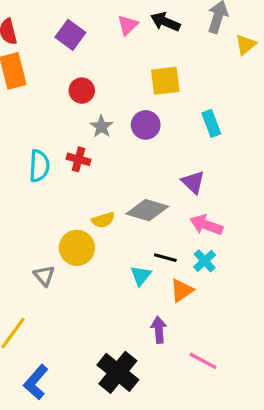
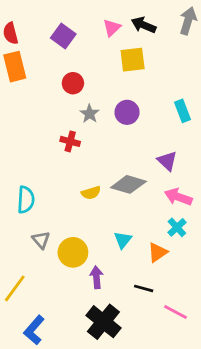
yellow square: (165, 81) -> (133, 60), moved
cyan semicircle: (39, 166) -> (26, 200), moved
yellow circle: (77, 248) -> (73, 252), moved
black line: (165, 258) -> (144, 288), moved
purple arrow: (159, 330) -> (97, 277), moved

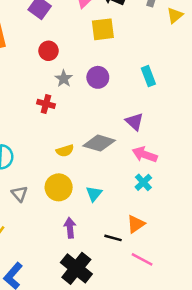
yellow circle: (73, 252) -> (59, 187), moved
orange triangle: (158, 252) -> (136, 224), moved

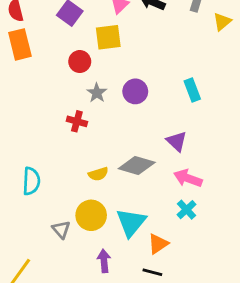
yellow square: (103, 29) -> (108, 37), moved
gray triangle: (19, 194) -> (61, 230), moved
cyan triangle: (94, 194) -> (131, 222), size x1.6
orange triangle: (136, 224) -> (158, 244), moved

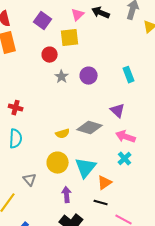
red cross: (77, 121) -> (16, 108), moved
gray triangle: (61, 230) -> (30, 180), moved

